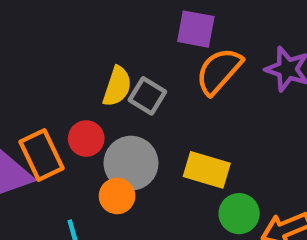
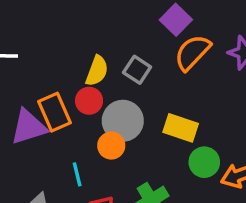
purple square: (196, 29) -> (176, 20), turned 32
yellow semicircle: (117, 86) -> (97, 71), moved

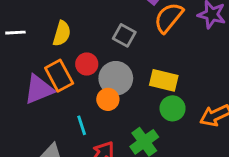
yellow semicircle: (97, 71) -> (62, 33), moved
green circle: (204, 162) -> (173, 108), moved

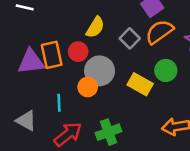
yellow semicircle: (62, 33) -> (95, 27), moved
gray square: (124, 35) -> (130, 38), moved
green circle: (173, 108) -> (166, 70), moved

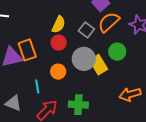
red circle: (78, 52) -> (59, 43), moved
gray circle: (100, 71) -> (84, 59), moved
yellow rectangle: (140, 84) -> (99, 65), turned 36
green cross: (109, 132) -> (78, 105), turned 30

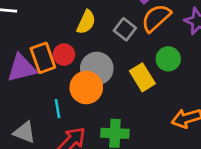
red circle: (59, 43) -> (64, 55), moved
gray circle: (84, 59) -> (97, 68), moved
orange circle: (58, 72) -> (86, 88), size x1.5

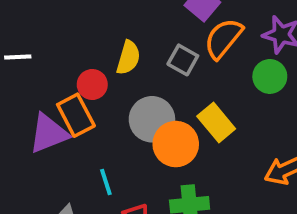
red circle: (64, 55) -> (92, 85), moved
green circle: (168, 59) -> (270, 76), moved
orange circle: (86, 88) -> (176, 144), moved

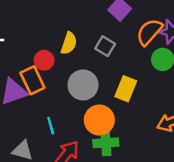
orange semicircle: (223, 38) -> (149, 32), moved
yellow rectangle: (216, 123) -> (126, 89), turned 60
orange circle: (176, 144) -> (99, 120), moved

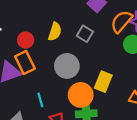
red circle: (44, 60) -> (26, 40), moved
yellow rectangle: (126, 89) -> (103, 82), moved

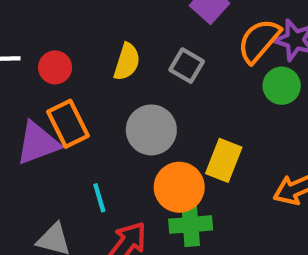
red circle: (26, 40) -> (55, 67), moved

